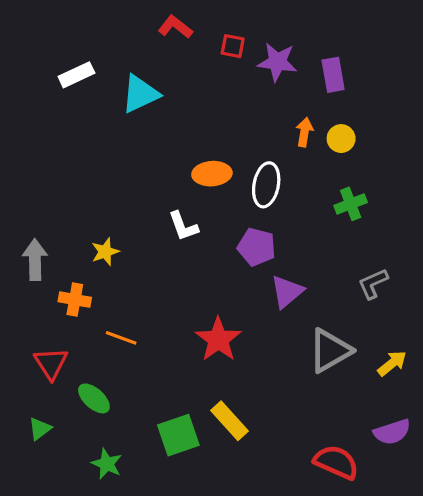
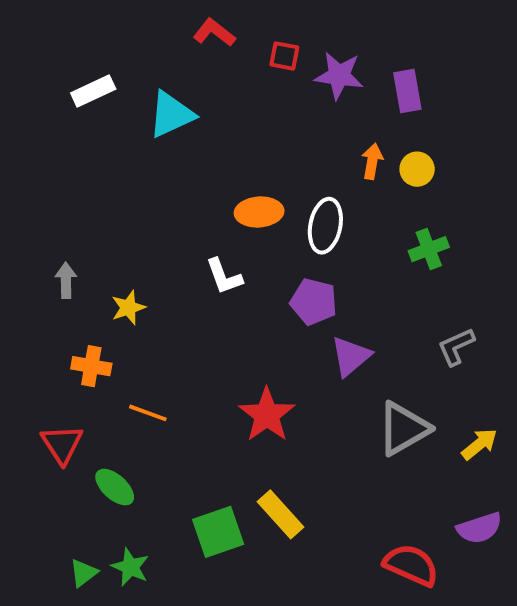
gray arrow: (35, 260) -> (66, 280), moved, size x0.7
green triangle: (40, 429) -> (83, 573), moved

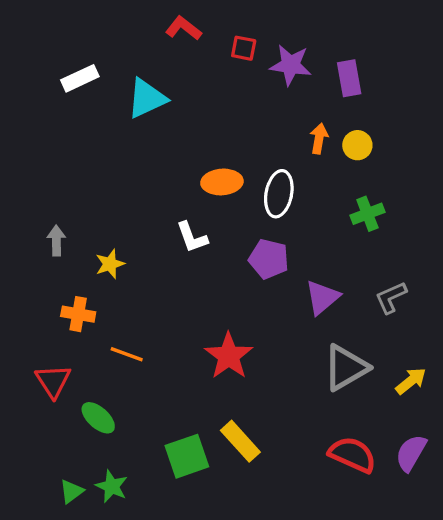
purple triangle: (351, 356) -> (322, 297), moved
purple semicircle: (479, 528) -> (411, 453), turned 138
red semicircle: (411, 565) -> (352, 455), moved

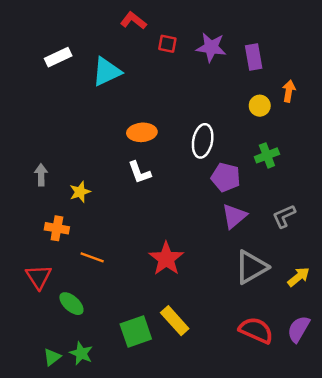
red square: (244, 48) -> (167, 44), moved
orange arrow: (319, 139) -> (289, 91), moved
orange ellipse: (222, 182) -> (142, 132), moved
purple pentagon: (269, 259) -> (226, 177), moved

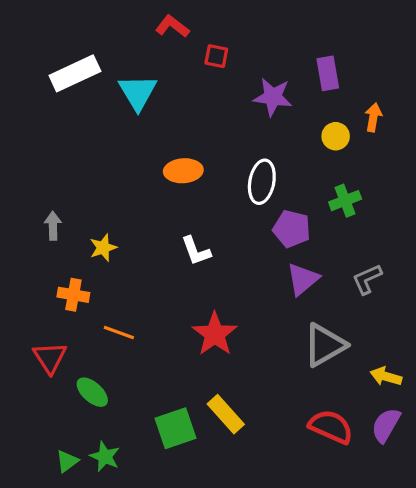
purple star: (211, 47) -> (273, 97), moved
white rectangle: (58, 57) -> (75, 73), size x1.4
cyan triangle: (107, 72) -> (138, 92), turned -36
white L-shape: (139, 172) -> (196, 251), moved
yellow arrow: (299, 277) -> (386, 376), moved, turned -125

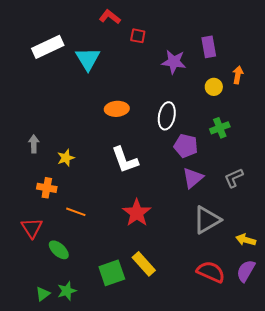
white L-shape: (196, 251) -> (125, 160), size x1.4
green star: (105, 457) -> (67, 291), turned 30

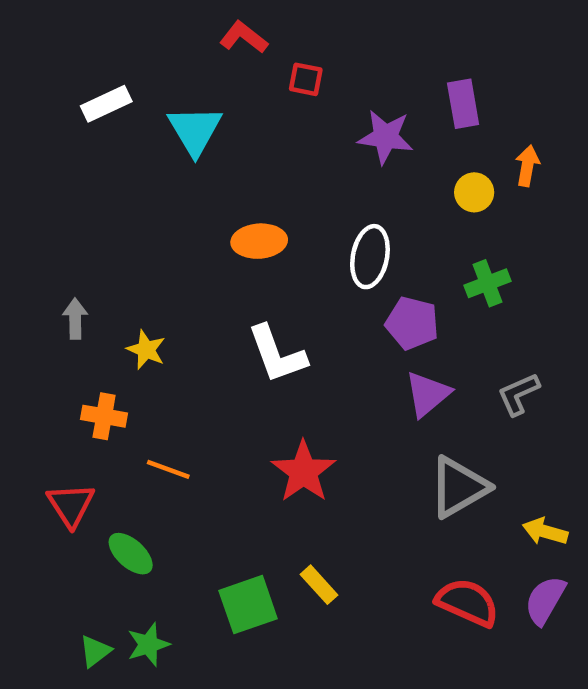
white rectangle: (48, 47) -> (106, 104), size x0.7
yellow star: (66, 158) -> (146, 350), turned -30
yellow rectangle: (144, 264) -> (319, 585), size x0.7

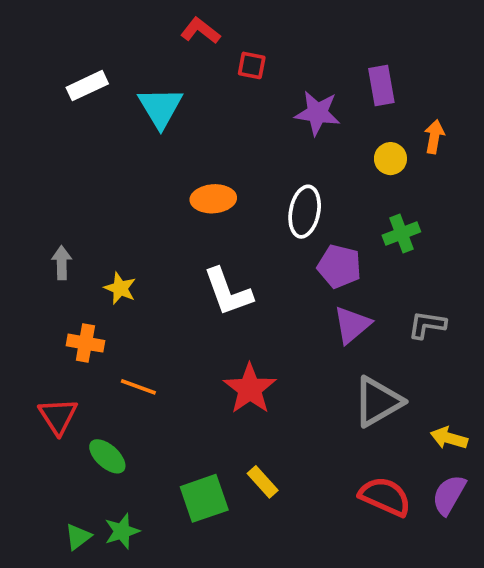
gray L-shape: (518, 394) -> (427, 325), turned 33

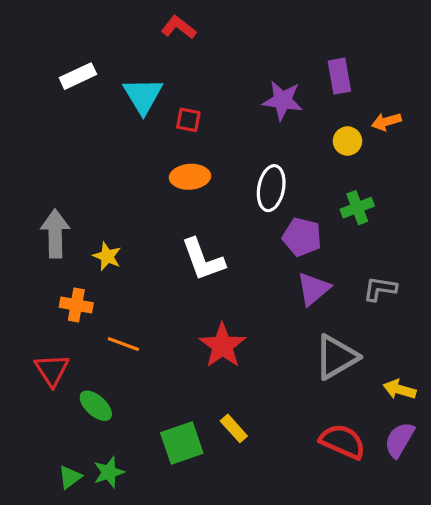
red square: (252, 65) -> (188, 120), moved
orange arrow: (434, 137) -> (386, 122), turned -116
gray arrow: (62, 263) -> (55, 234), size x1.6

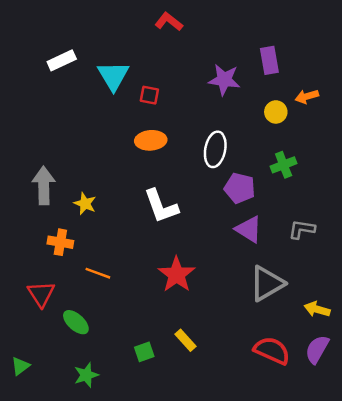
red L-shape: (179, 27) -> (169, 22), moved
purple triangle: (313, 289) -> (249, 229), turned -48
green square: (182, 443) -> (144, 352), size x0.6
green triangle: (70, 477) -> (20, 366), moved

